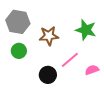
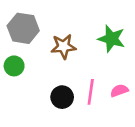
green circle: (19, 51) -> (14, 66), moved
pink line: (70, 60) -> (91, 92), moved, turned -42

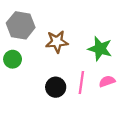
green star: (111, 39) -> (100, 49), moved

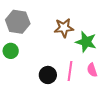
brown star: (57, 42) -> (64, 28), moved
pink semicircle: (107, 81) -> (92, 70), turned -88

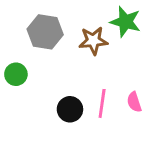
gray hexagon: (18, 22) -> (45, 32), moved
green star: (86, 42) -> (125, 22), moved

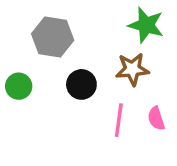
brown star: (93, 41) -> (132, 69), moved
black circle: (70, 109) -> (81, 84), moved

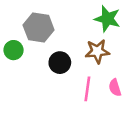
green circle: (19, 86) -> (13, 50), moved

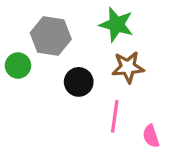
green star: (107, 19) -> (116, 24), moved
pink semicircle: (115, 88) -> (151, 136), moved

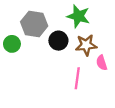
black circle: (79, 82) -> (58, 41), moved
pink semicircle: (151, 136) -> (102, 63), moved

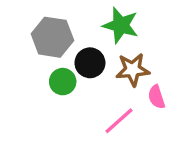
green circle: (12, 44) -> (63, 82), moved
pink line: (77, 78) -> (119, 121), turned 40

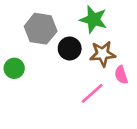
green circle: (63, 82) -> (14, 68), moved

